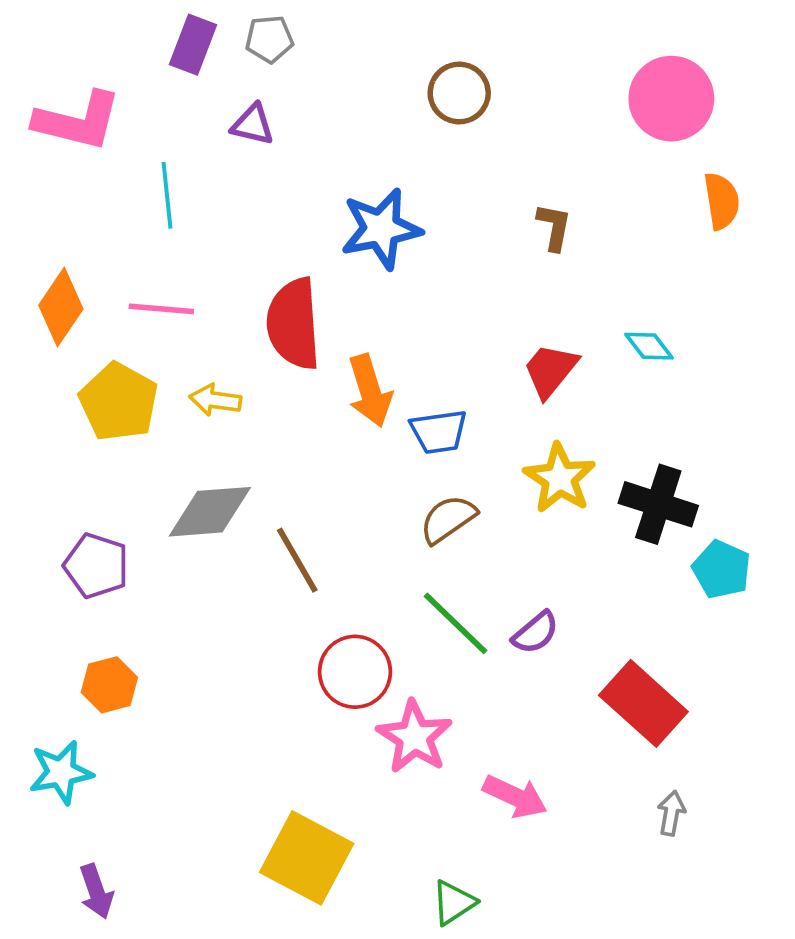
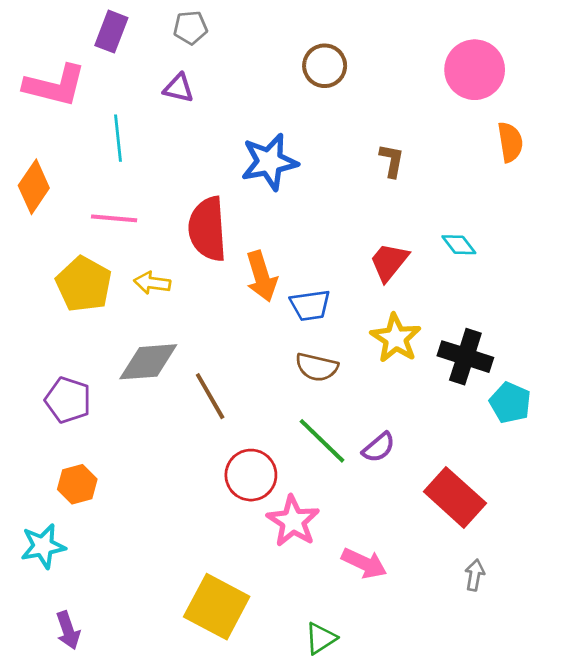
purple rectangle: (193, 45) -> (111, 32), moved
orange diamond: (61, 307) -> (34, 187), moved
brown semicircle: (448, 519) -> (317, 367), turned -132

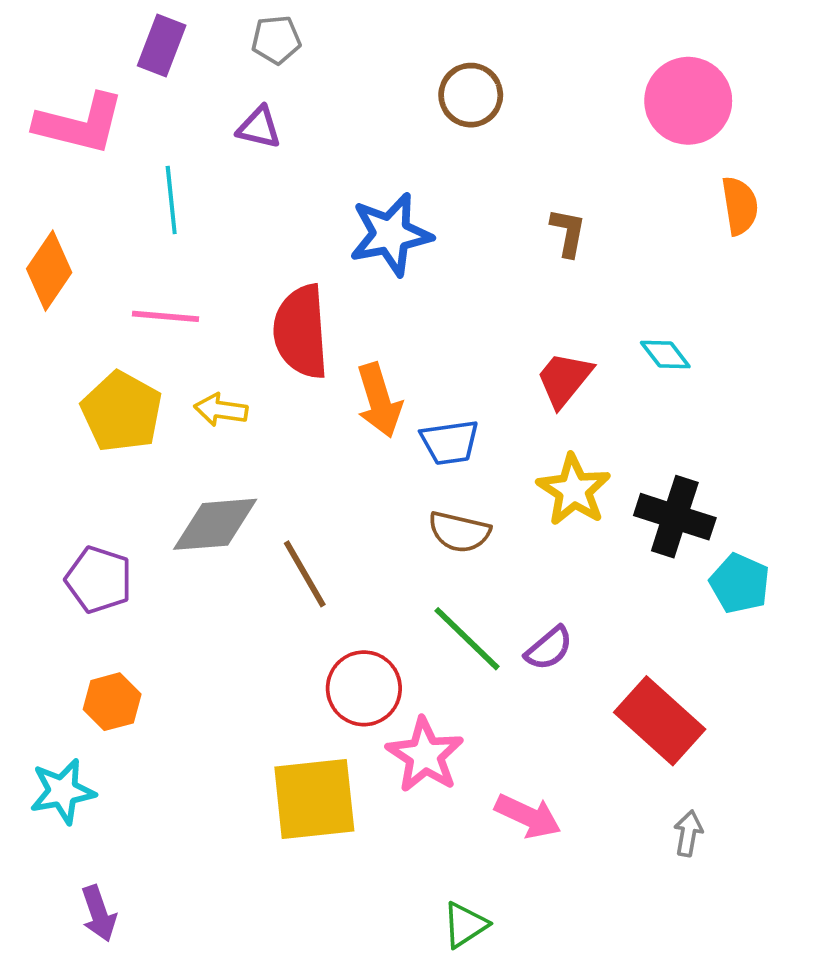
yellow square: (217, 607) -> (314, 799), moved, turned -34

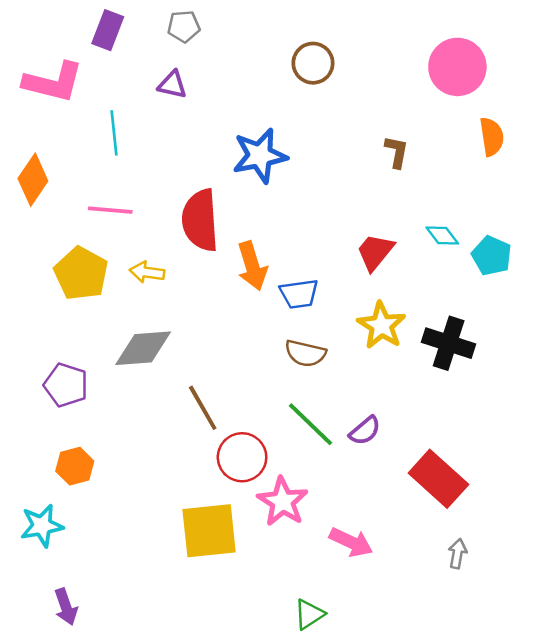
brown L-shape: (568, 232) -> (397, 152), moved
brown line: (305, 574) -> (203, 408), moved
cyan pentagon: (740, 583) -> (492, 256), moved

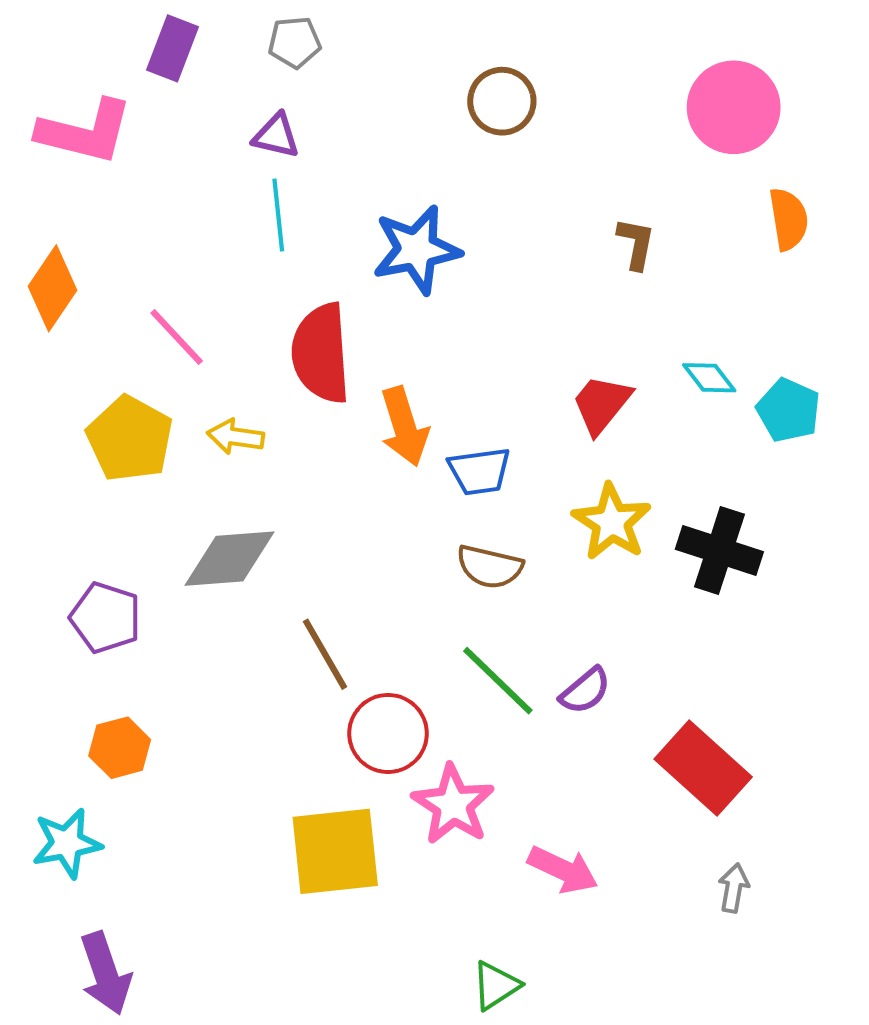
cyan line: (114, 133) -> (278, 215), moved
pink line: (110, 210) -> (177, 337), turned 42
purple arrow: (66, 607) -> (105, 973), size x1.4

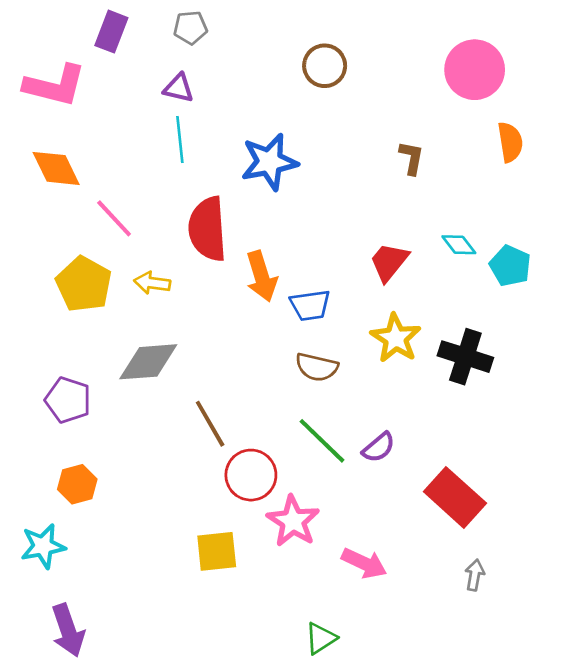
orange diamond: (53, 288) -> (56, 168), moved, turned -60
yellow square: (335, 851) -> (217, 551), size x0.7

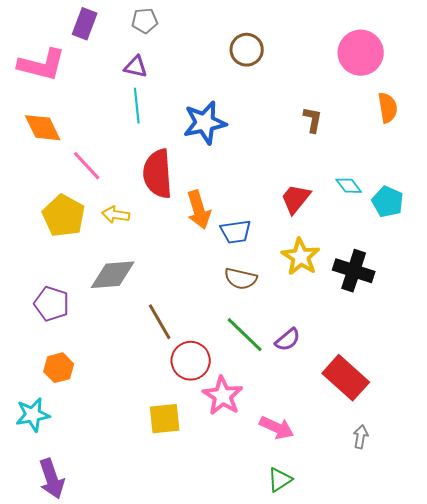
green triangle: (321, 638) -> (280, 480), moved

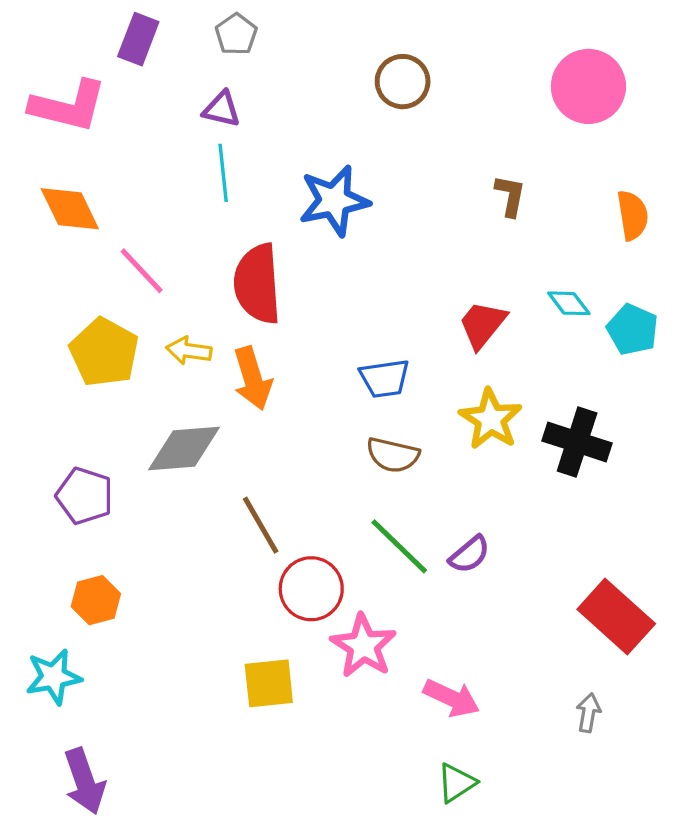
gray pentagon: (145, 21) -> (236, 34), turned -30
orange semicircle: (388, 108) -> (633, 215), moved
orange arrow: (199, 210) -> (253, 378), moved
red rectangle: (346, 378) -> (616, 616), moved

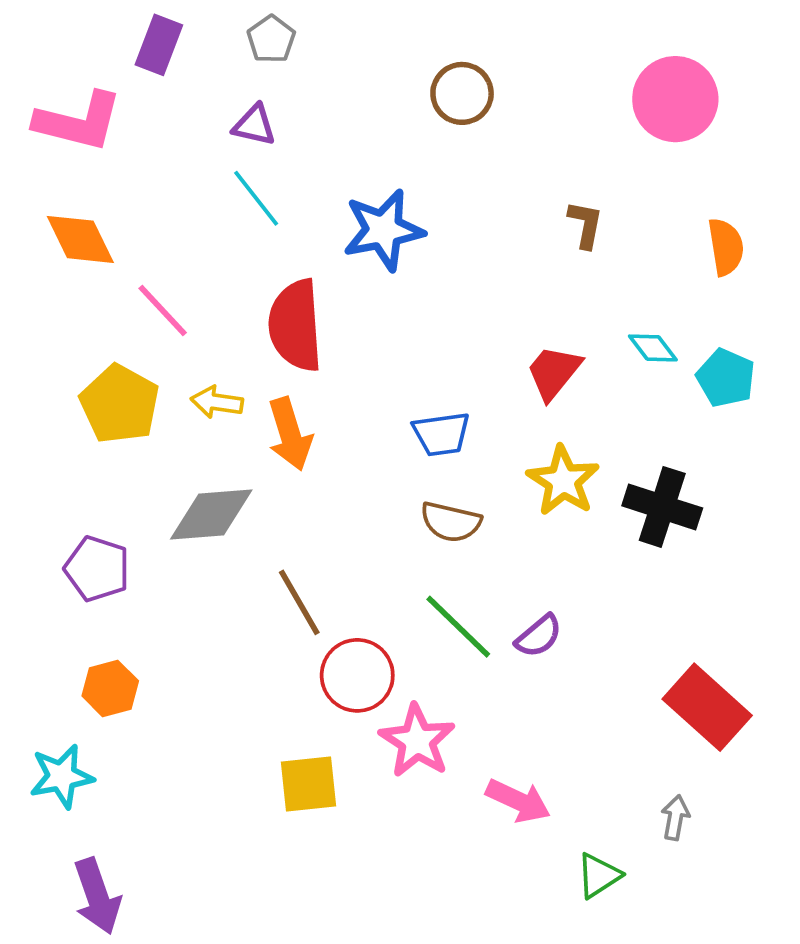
cyan line: (223, 173) -> (256, 198), turned -32
green triangle: (456, 783) -> (599, 876), moved

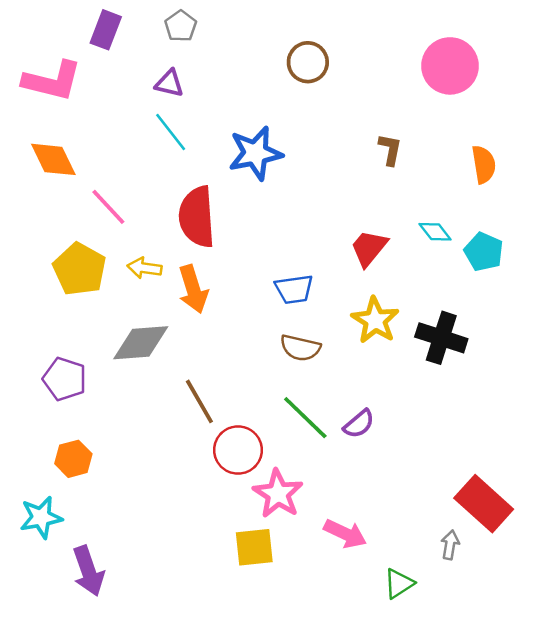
red rectangle: (707, 707) -> (484, 504), moved
yellow square: (309, 784) -> (254, 547), moved
purple arrow: (97, 896) -> (88, 571), moved

